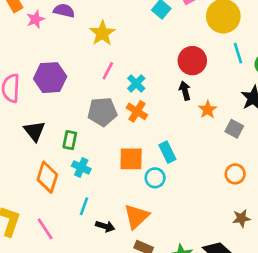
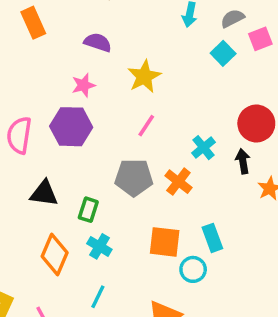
pink star: (35, 19) -> (83, 85), moved
cyan cross: (136, 83) -> (203, 148), moved
black triangle: (34, 131) -> (44, 193), turned -50

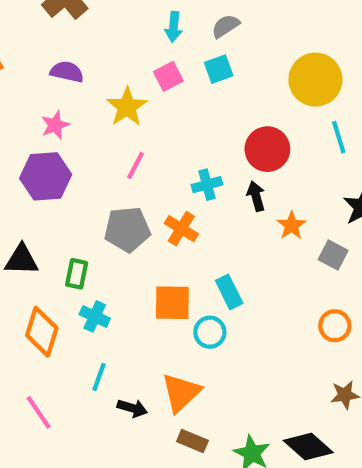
pink square: (260, 39) -> (168, 76), moved
cyan square: (223, 53) -> (219, 69), turned 30
cyan cross: (203, 148) -> (207, 185), turned 30

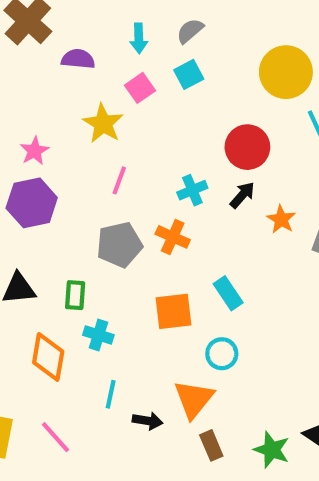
purple semicircle: (67, 72) -> (78, 59), moved
black arrow: (256, 196) -> (242, 195), turned 64
cyan circle: (210, 332) -> (222, 354), moved
brown rectangle: (192, 441) -> (211, 445), turned 52

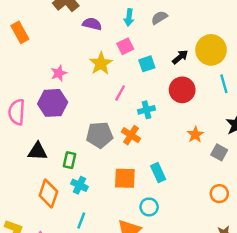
cyan square: (189, 74) -> (147, 64), moved
pink line: (119, 180) -> (120, 93), moved
black arrow: (242, 195) -> (180, 57), moved

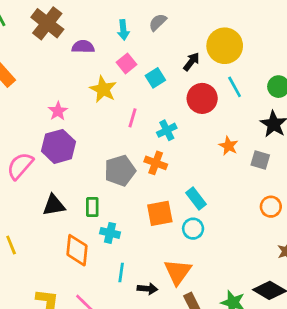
cyan line: (224, 84) -> (235, 87), moved
pink semicircle: (17, 112) -> (20, 166), turned 50
cyan circle: (149, 207) -> (193, 229), moved

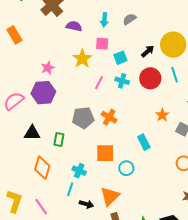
pink square: (126, 63) -> (102, 44), turned 32
cyan cross: (167, 130) -> (122, 81), moved, turned 32
cyan rectangle: (196, 198) -> (144, 142), moved
cyan cross: (110, 233) -> (79, 171), moved

